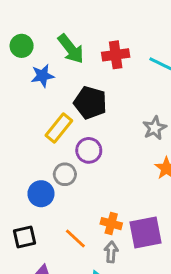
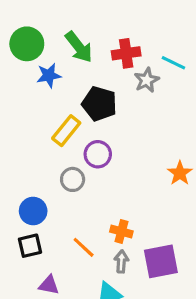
green circle: (22, 46) -> (27, 44), size x1.4
gray star: (154, 128) -> (147, 80), moved
blue circle: (41, 194) -> (33, 211), moved
purple square: (146, 233) -> (161, 261), moved

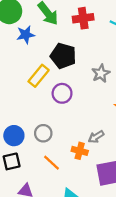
gray star: (147, 80) -> (101, 73), moved
gray circle: (73, 179) -> (43, 133), moved
gray arrow: (121, 261) -> (96, 137), moved, turned -126

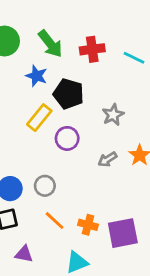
blue star: (26, 35) -> (36, 76), moved, turned 30
gray arrow: (96, 137) -> (107, 159), moved
orange cross: (80, 151) -> (88, 225), moved

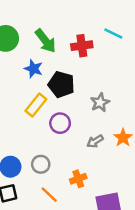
cyan line: (134, 58) -> (113, 34), moved
orange cross: (88, 225) -> (78, 179), moved, turned -35

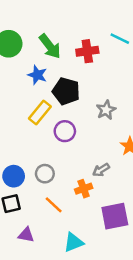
gray arrow: (95, 141) -> (101, 170), moved

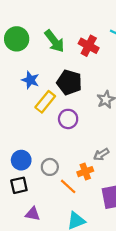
red cross: (87, 51) -> (89, 46), turned 36
blue star: (37, 75) -> (30, 80), moved
gray circle: (45, 174) -> (50, 167), moved
orange line: (54, 205) -> (68, 186), moved

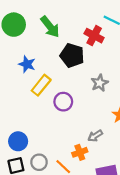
red cross: (89, 46) -> (94, 36), moved
black pentagon: (69, 82) -> (72, 55), moved
gray circle: (50, 167) -> (39, 162), moved

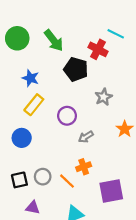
yellow rectangle: (41, 85) -> (34, 105), moved
gray arrow: (95, 136) -> (86, 137), moved
blue circle: (18, 141) -> (22, 138), moved

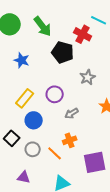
yellow rectangle: (34, 105) -> (25, 98), moved
blue circle: (22, 138) -> (34, 120), moved
black square: (19, 180) -> (12, 138), moved, turned -35

